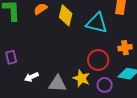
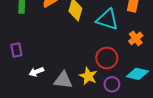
orange cross: (125, 48) -> (136, 38), moved, turned -32

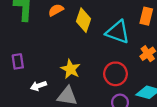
yellow star: (88, 76) -> (70, 69), moved

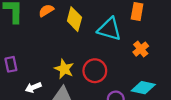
red circle: (115, 74) -> (95, 71), moved

